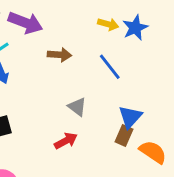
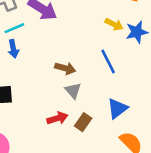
brown arrow: (59, 55) -> (65, 68), moved
brown rectangle: (124, 135) -> (83, 122), moved

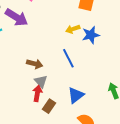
yellow arrow: (114, 24) -> (73, 29), turned 136
red arrow: (57, 118) -> (37, 93), moved, turned -63

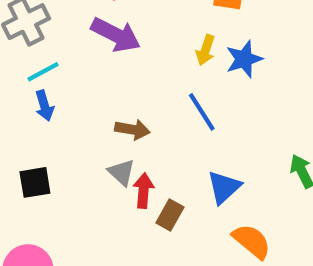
purple arrow: (16, 17) -> (116, 35), moved
yellow arrow: (73, 29) -> (205, 50), turned -48
gray triangle: (41, 81) -> (121, 172), moved

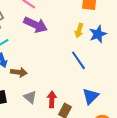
brown arrow: (132, 130) -> (19, 72), moved
gray triangle: (121, 172) -> (30, 97), moved

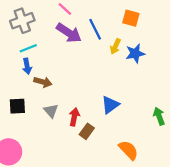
blue line: (78, 60) -> (95, 29), moved
blue triangle: (91, 96) -> (110, 105), moved

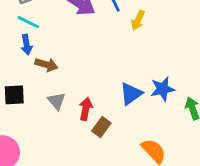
cyan line: (28, 48) -> (28, 22), turned 48
blue star: (135, 53) -> (163, 89), moved

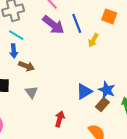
blue star: (163, 89) -> (107, 90), turned 30
red arrow: (86, 109) -> (60, 119), moved
brown rectangle: (101, 127) -> (102, 104), moved

